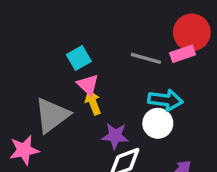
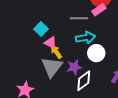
cyan arrow: (166, 100) -> (85, 38), moved
gray triangle: (52, 115) -> (52, 67), moved

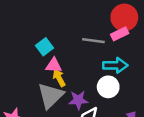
cyan arrow: (85, 38) -> (115, 65), moved
pink triangle: (51, 43) -> (54, 65), turned -32

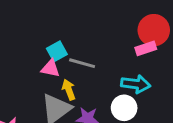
gray line: (93, 41) -> (82, 63), moved
pink triangle: (54, 65) -> (50, 68), moved

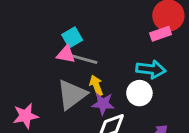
gray line: (82, 63) -> (84, 59), moved
yellow arrow: (69, 90) -> (96, 85), moved

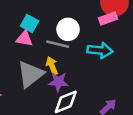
cyan square: (72, 37) -> (30, 23), turned -30
gray line: (84, 59) -> (58, 44), moved
white circle: (139, 93) -> (68, 29), moved

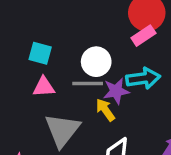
cyan square: (30, 23) -> (40, 53), moved
yellow arrow: (52, 66) -> (105, 110), moved
purple star: (58, 82) -> (116, 91), moved

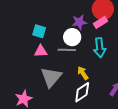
cyan arrow: (143, 78) -> (100, 48), turned 90
purple star: (116, 91) -> (79, 22), moved
yellow arrow: (105, 110) -> (83, 73), moved

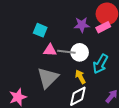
white circle: (72, 37) -> (80, 52), moved
cyan arrow: (100, 48) -> (100, 64), moved, turned 30
pink triangle: (41, 51) -> (50, 50), moved

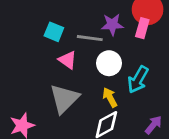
pink rectangle: (103, 27) -> (142, 28), turned -48
pink triangle: (50, 50) -> (68, 60), turned 32
gray line: (66, 52) -> (90, 38), moved

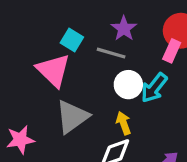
purple star: (112, 25) -> (124, 29), moved, turned 30
pink triangle: (68, 60) -> (53, 70), moved, size x1.6
cyan arrow: (138, 80) -> (154, 88), moved

